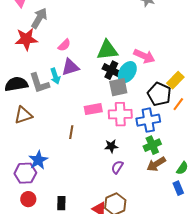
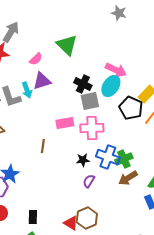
green triangle: (107, 50) -> (67, 45), moved, turned 50
cyan ellipse: (127, 72) -> (111, 86), moved
blue cross: (148, 120) -> (108, 157), moved, turned 30

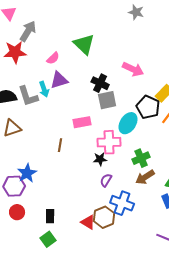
cyan ellipse: (111, 86) -> (128, 123), moved
pink cross: (92, 128) -> (109, 142), moved
blue cross: (108, 157) -> (122, 203), moved

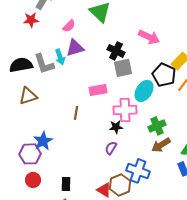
red star: (15, 52) -> (31, 20), size x0.7
purple semicircle: (106, 180) -> (111, 148), moved

